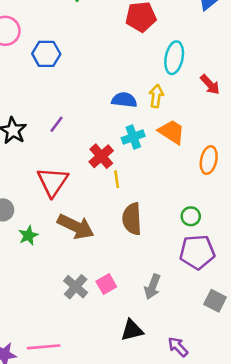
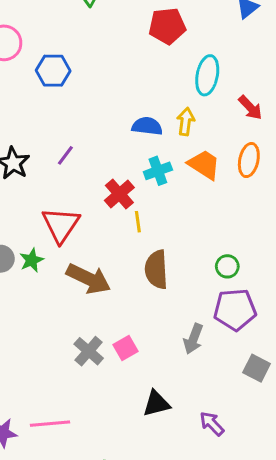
orange ellipse: (209, 160) -> (249, 160), moved
green star: (28, 235) -> (32, 260), moved
gray arrow: (152, 287) -> (193, 339), moved

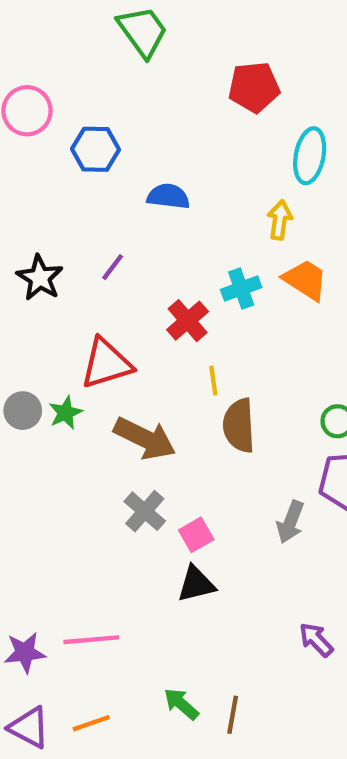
blue semicircle: (147, 126) -> (168, 196), moved
yellow line: (138, 222) -> (213, 381), moved
red triangle: (61, 225) -> (106, 363), turned 39
gray cross: (89, 351) -> (145, 511), moved
black triangle: (156, 404) -> (196, 584), moved

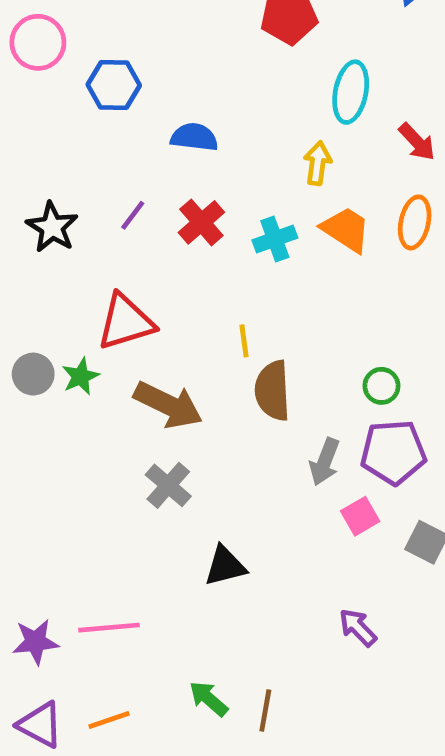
red cross: (188, 321) -> (201, 222), moved
gray arrow: (290, 522) -> (325, 462), moved
pink square: (196, 535) -> (360, 516), moved

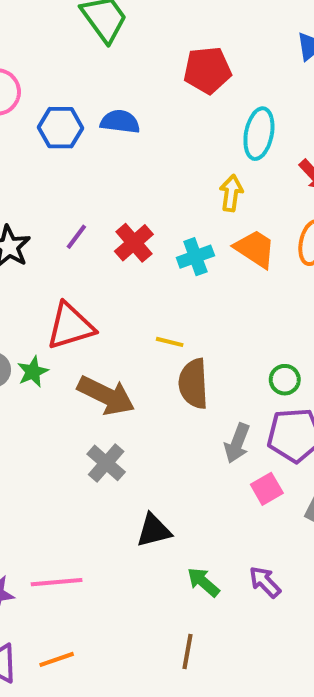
blue semicircle: (194, 137) -> (120, 122), moved
yellow line: (244, 341) -> (170, 342), turned -68
green arrow: (208, 699) -> (203, 582), moved

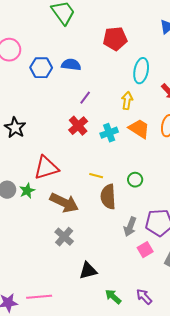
purple line: (76, 237) -> (85, 98), moved
green circle: (285, 380) -> (135, 180), moved

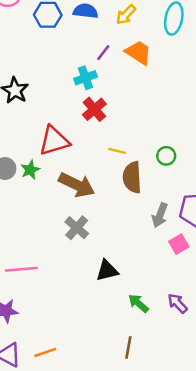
yellow arrow: (127, 101) -> (126, 15), moved, turned -144
red cross: (78, 126) -> (94, 109), moved
orange trapezoid: (139, 129) -> (138, 53), moved
cyan cross: (109, 133) -> (86, 78), moved
pink line: (39, 297) -> (21, 269), moved

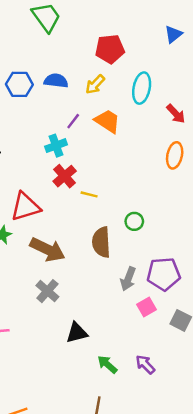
yellow line: (117, 151) -> (89, 194), moved

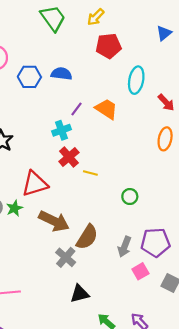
yellow arrow: (95, 84) -> (96, 17), moved
brown semicircle: (101, 242) -> (87, 237), moved, turned -145
gray cross: (47, 291) -> (66, 257), moved

